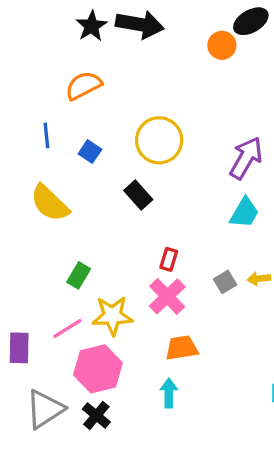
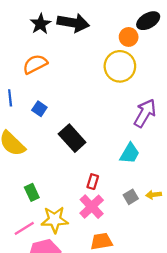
yellow circle: (159, 140) -> (120, 66), moved
black rectangle: (138, 195) -> (72, 138), size x1.4
cyan trapezoid: (244, 213) -> (130, 153), moved
green rectangle: (79, 275) -> (32, 192), turned -56

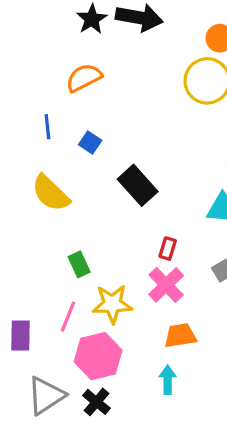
pink line: (24, 228) -> (68, 317), turned -36

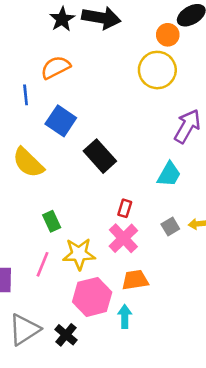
blue line: (47, 127) -> (26, 95), moved
blue square: (90, 143) -> (61, 121), size x1.6
pink hexagon: (98, 356) -> (92, 297), moved

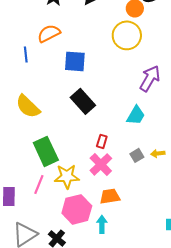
blue square: (61, 121) -> (75, 61), moved, turned -30
green rectangle: (52, 221) -> (46, 151), size x1.8

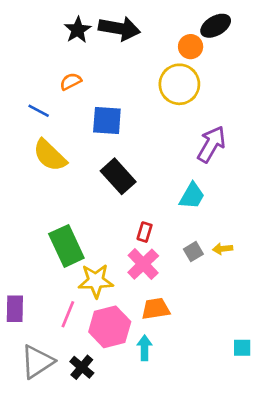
orange semicircle: (49, 33) -> (71, 81), size x0.7
blue line: (26, 54) -> (39, 111), turned -56
yellow semicircle: (28, 106) -> (50, 155), moved
pink line: (39, 184) -> (68, 314), moved

